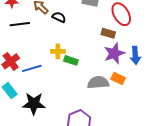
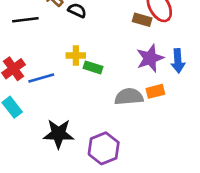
brown rectangle: (108, 33) -> (142, 20), moved
orange rectangle: (118, 79) -> (155, 91), turned -40
black star: (34, 104) -> (59, 134), moved

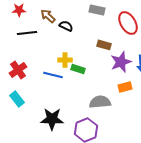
brown rectangle: (142, 20) -> (104, 45), moved
blue line: (41, 78) -> (53, 75), moved, turned 30
gray semicircle: (129, 97) -> (100, 102), moved

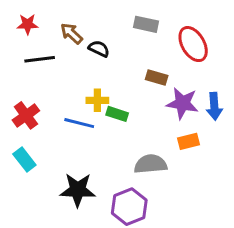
purple star: (121, 62) -> (182, 103), turned 30

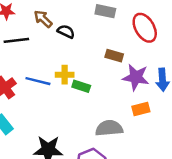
blue line: (79, 123) -> (38, 81), moved

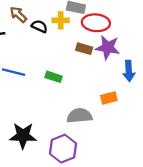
red ellipse: (145, 28) -> (96, 23), moved, turned -56
yellow cross: (65, 75) -> (61, 20), moved
purple star: (136, 77) -> (108, 47), moved

